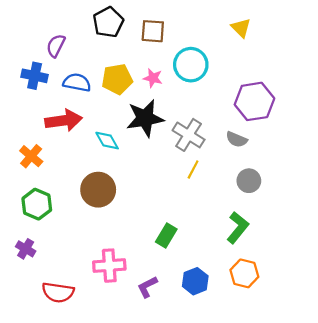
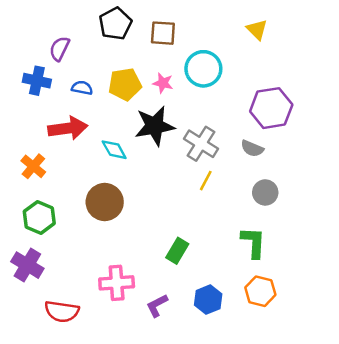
blue semicircle: (77, 82) -> (82, 88), size x0.7
green L-shape: (238, 228) -> (253, 242), turned -36
purple cross: (26, 249) -> (27, 265), size x1.5

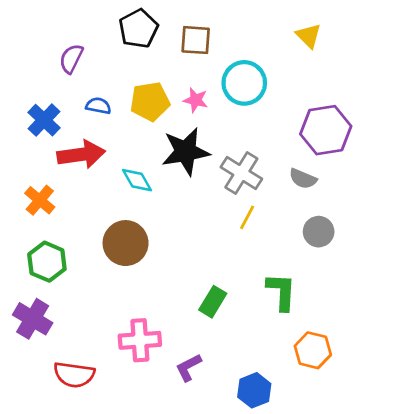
blue cross: (37, 81) -> (44, 120), moved, turned 32
green L-shape: (253, 242) -> (281, 292), moved
blue hexagon: (208, 300) -> (254, 390), moved

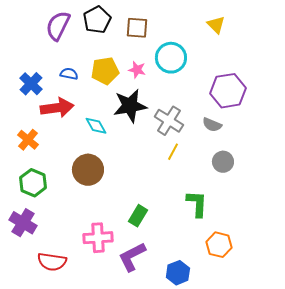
purple semicircle: (71, 59) -> (58, 26), moved, size x1.4
green rectangle: (213, 302) -> (138, 216), moved
purple L-shape: (188, 367) -> (132, 257), size x1.5

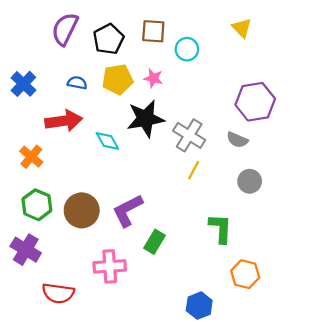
black pentagon: (97, 20) -> (109, 39), moved
cyan circle: (171, 58) -> (187, 49), moved, size x0.7
blue cross: (31, 84) -> (23, 84), moved
brown circle: (88, 170) -> (82, 210), moved
purple L-shape: (132, 257) -> (128, 210), moved

